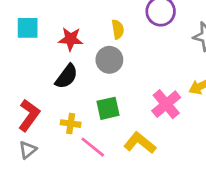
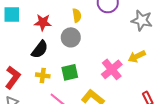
yellow cross: (71, 124) -> (43, 75), moved

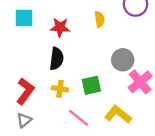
gray circle: (71, 37) -> (123, 60), moved
black semicircle: (40, 49) -> (57, 59), turned -30

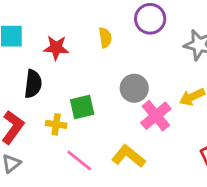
black semicircle: (57, 59) -> (33, 84), moved
green square: (91, 85) -> (82, 107), moved

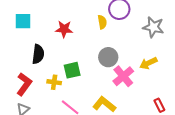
yellow semicircle: (105, 38) -> (102, 22), moved
red star: (56, 48) -> (64, 29), moved

